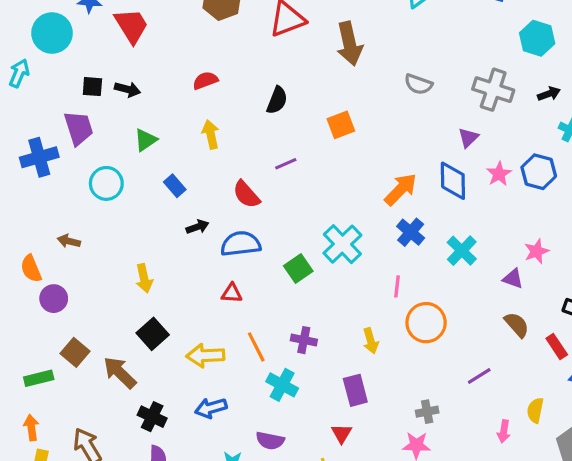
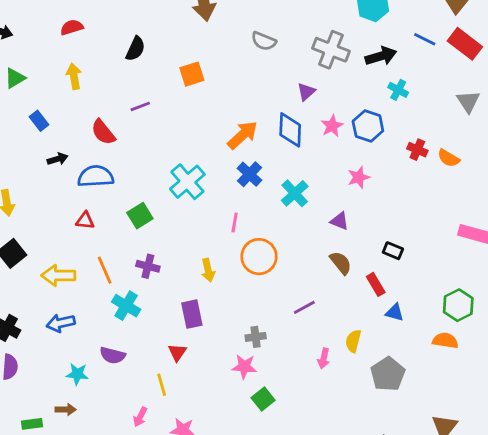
black arrow: (549, 94) -> (381, 56), size x1.5
pink star: (536, 251) -> (359, 177), moved
green square: (298, 269) -> (140, 216), moved

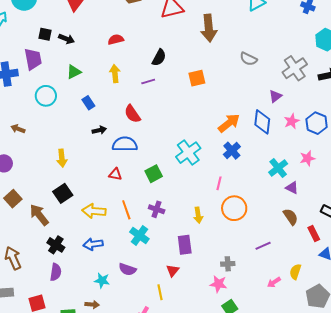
gray cross: (331, 50) -> (295, 68), turned 30
purple line: (140, 106) -> (148, 81), moved
cyan cross: (295, 193) -> (278, 168), moved
pink arrow: (324, 358) -> (274, 282), turned 40

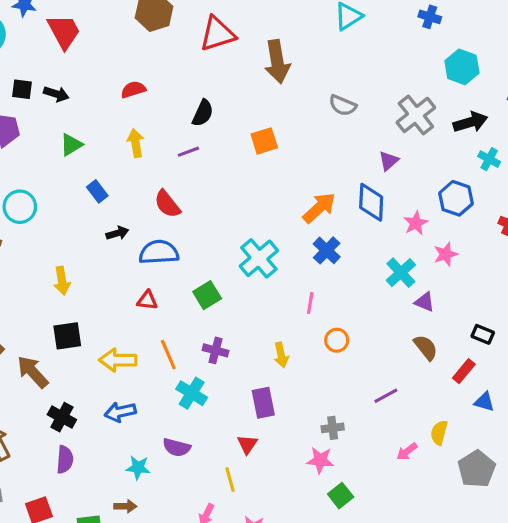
cyan circle: (46, 96) -> (20, 207), moved
pink star: (292, 121) -> (416, 223), moved
black square: (63, 193) -> (67, 336), turned 30
orange circle: (234, 208) -> (337, 340), size x0.6
red rectangle: (314, 234) -> (464, 371), turned 70

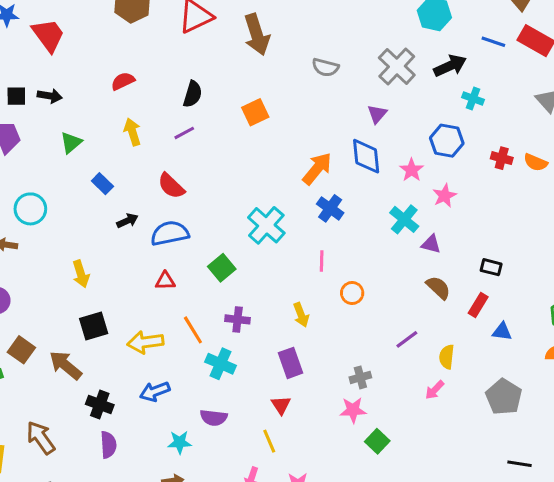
yellow semicircle: (439, 433) -> (447, 357), moved

